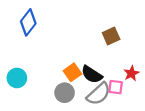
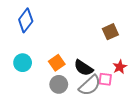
brown square: (111, 36) -> (110, 32), moved
orange square: (72, 72) -> (57, 63), moved
cyan circle: (17, 78) -> (23, 63), moved

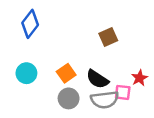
brown square: (110, 32) -> (108, 37), moved
gray semicircle: (90, 85) -> (105, 100), turned 35

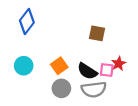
brown square: (108, 37) -> (97, 33), turned 35
red star: (140, 78) -> (119, 64), moved
pink square: (123, 92) -> (107, 70), moved

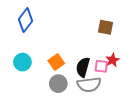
brown square: (97, 33) -> (105, 27), moved
black semicircle: (87, 71) -> (83, 67), turned 72

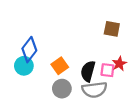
blue diamond: (26, 20) -> (29, 50), moved

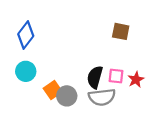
blue diamond: (29, 50) -> (26, 35), moved
red star: (119, 64) -> (136, 80), moved
orange square: (60, 66) -> (53, 90), moved

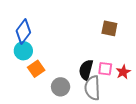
cyan circle: (26, 71) -> (23, 51), moved
orange square: (53, 90) -> (36, 69), moved
gray semicircle: (102, 97) -> (92, 88), turned 95

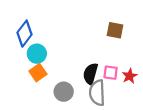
cyan circle: (23, 51) -> (37, 54), moved

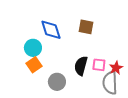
brown square: (115, 30) -> (86, 27), moved
blue diamond: (25, 34) -> (51, 30), moved, turned -55
gray semicircle: (97, 93) -> (110, 83), moved

